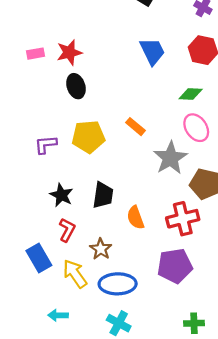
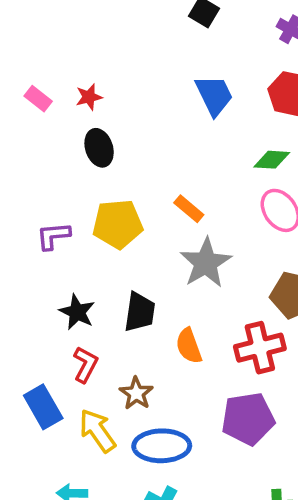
red star: (69, 52) -> (89, 97), size x0.7
pink rectangle: (36, 54) -> (38, 99), turned 48
gray star: (170, 158) -> (206, 263), moved

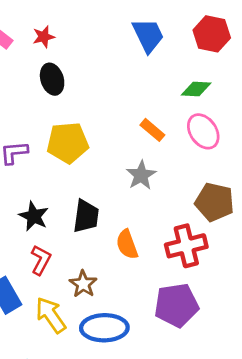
orange rectangle: (189, 209) -> (152, 130), moved
gray star: (206, 263) -> (141, 175), size x0.7

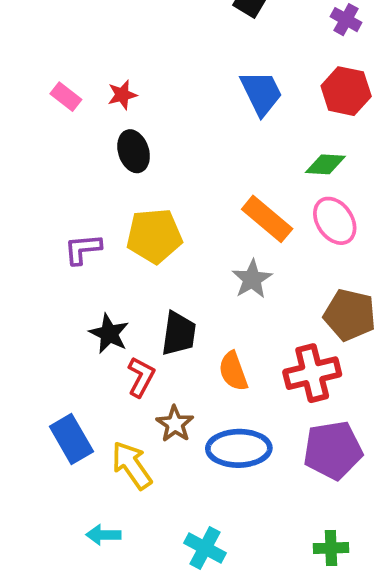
orange rectangle: (152, 130) -> (267, 219), size x1.5
red L-shape: (41, 260) -> (141, 377), moved
purple pentagon: (176, 305) -> (333, 450), moved
blue ellipse: (104, 328) -> (239, 448), moved

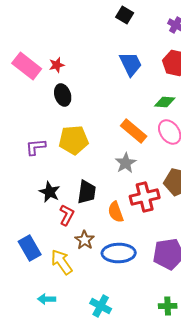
pink rectangle: (66, 97) -> (27, 66), size x1.8
red cross: (312, 373) -> (145, 197), moved

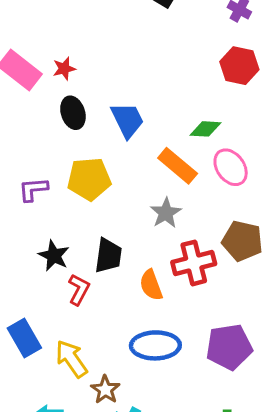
blue trapezoid: (131, 64) -> (127, 120), moved
green diamond: (165, 102) -> (206, 129), moved
brown star: (85, 240) -> (105, 390), moved

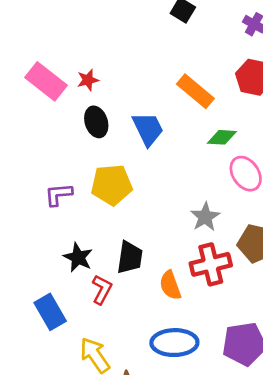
orange rectangle: (178, 166) -> (195, 91), moved
gray star: (166, 213) -> (205, 217), moved
blue rectangle: (24, 338) -> (50, 312), moved

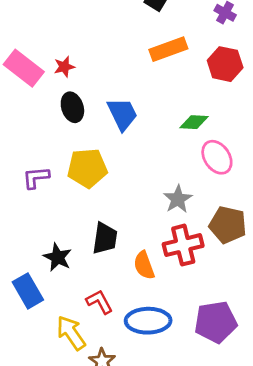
orange rectangle: (195, 91) -> (168, 49), moved, turned -60
black star: (78, 257) -> (58, 257), moved
red L-shape: (102, 290) -> (99, 302), moved, turned -56

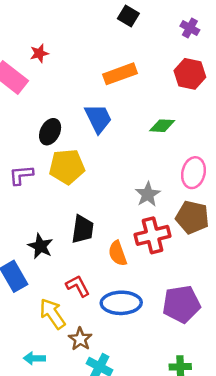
orange rectangle: (168, 49) -> (120, 74), moved
red star: (64, 67) -> (39, 53), moved
black ellipse: (72, 107) -> (50, 132), moved, turned 45
pink ellipse: (217, 157) -> (193, 173), moved, turned 48

